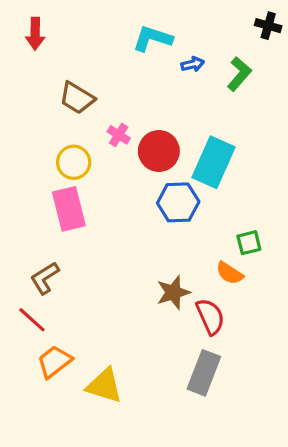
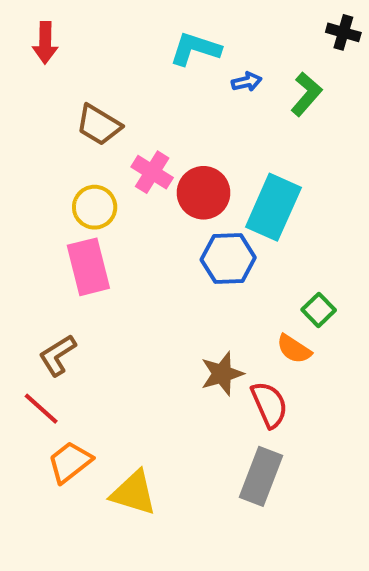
pink cross: (119, 135) -> (152, 172), size x1.4
green square: (249, 243) -> (319, 310), turned -30

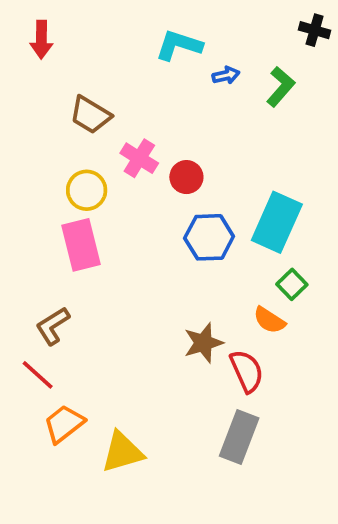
red circle: (204, 193) -> (186, 177), size x0.7
cyan rectangle: (273, 207) -> (277, 222), moved
yellow triangle: (134, 493) -> (122, 452), turned -33

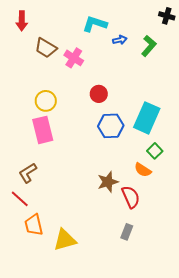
brown trapezoid: (90, 115) -> (46, 48), moved
pink cross: (139, 158) -> (74, 58), moved
orange trapezoid: (64, 424) -> (34, 225), turned -65
gray rectangle: (239, 437) -> (127, 232), size x0.6

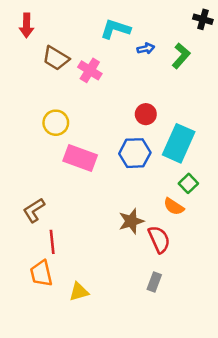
red circle: (99, 94) -> (146, 114), moved
pink rectangle: (43, 130) -> (80, 158), moved, turned -56
red line: (20, 199) -> (52, 242), moved, turned 42
yellow triangle: (65, 240) -> (79, 292), size x0.7

